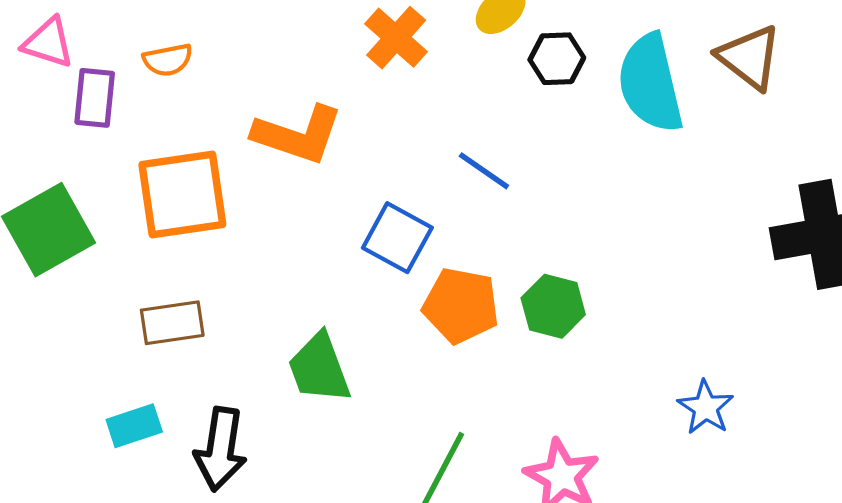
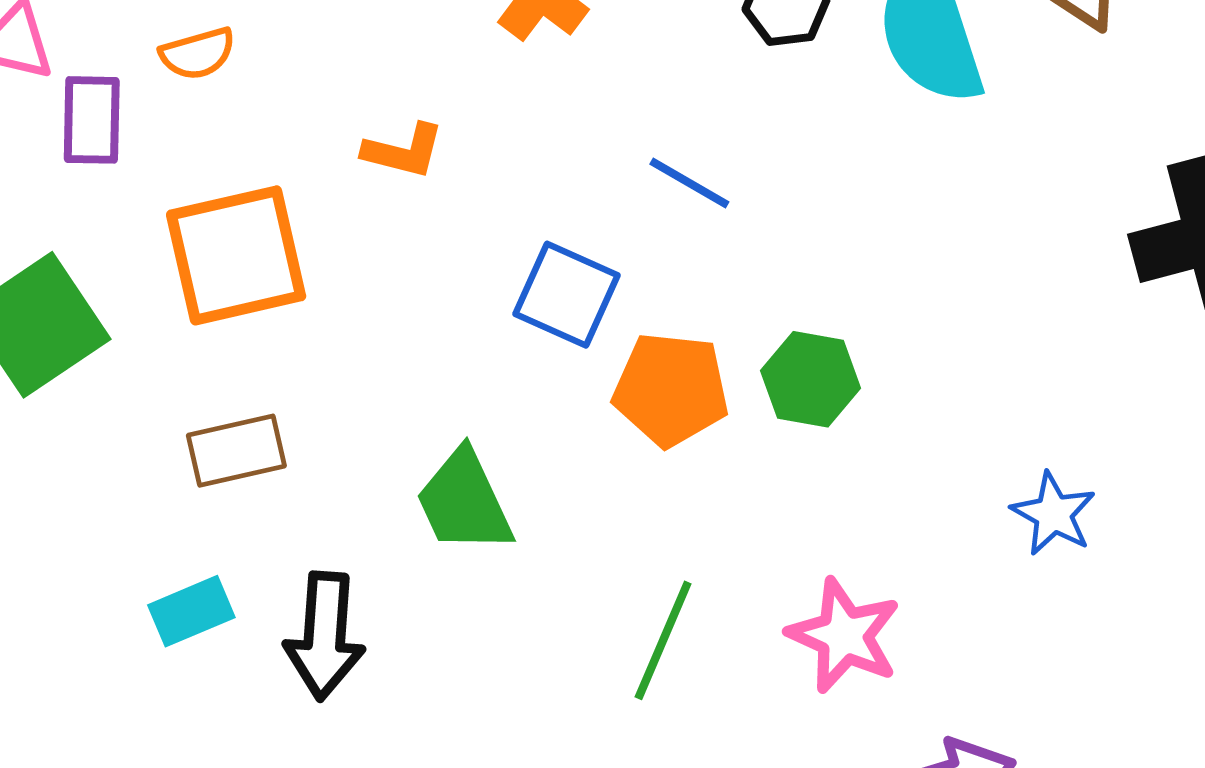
orange L-shape: (298, 135) -> (403, 151), size x0.6

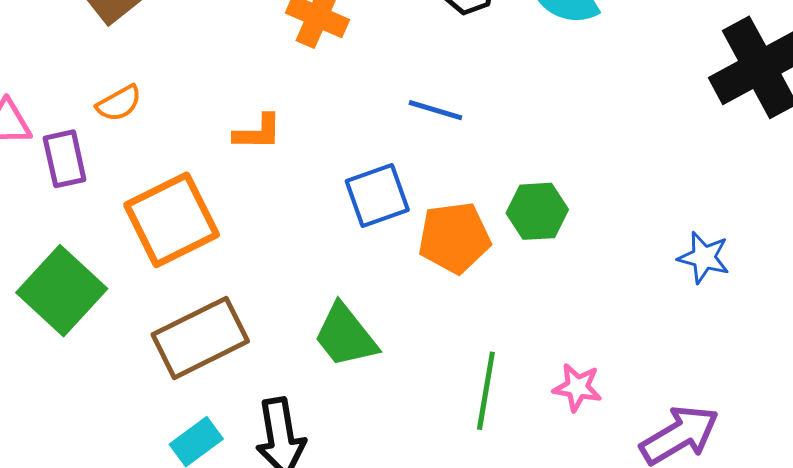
blue square: (566, 295) -> (377, 196), turned -30
brown rectangle: (236, 451) -> (200, 338), size x1.5
pink star: (844, 636) -> (577, 387), moved, size x0.7

